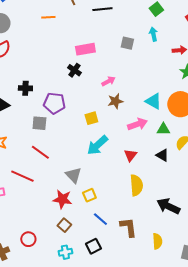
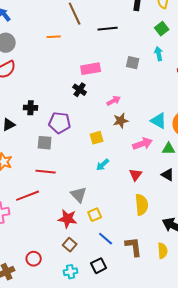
cyan arrow: (97, 145) -> (103, 165), size x0.6
red line: (40, 152) -> (46, 172), turned -30
red line: (22, 176) -> (28, 196), turned -45
yellow semicircle: (157, 241) -> (163, 251), moved

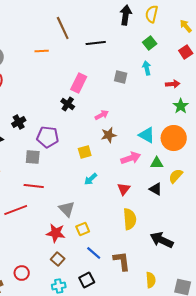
pink rectangle: (91, 69) -> (79, 83), turned -54
black cross: (31, 108) -> (19, 122), turned -32
yellow semicircle: (163, 251) -> (151, 280), moved

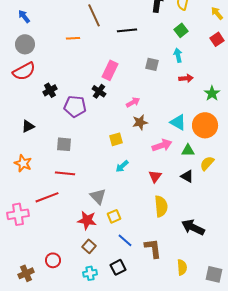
red arrow: (173, 84) -> (186, 78), moved
black cross: (19, 122) -> (50, 90), moved
purple pentagon: (48, 137) -> (75, 106), moved

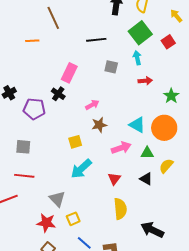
black line: (127, 30) -> (96, 40), moved
green square: (181, 30) -> (140, 33), size x1.6
red square: (217, 39) -> (168, 42), moved
cyan arrow: (122, 166) -> (81, 169), size x1.6

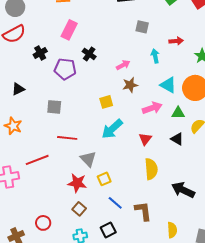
cyan arrow: (137, 58) -> (155, 56), moved
pink rectangle: (69, 73) -> (69, 30), moved
red line: (24, 176) -> (67, 138), moved

